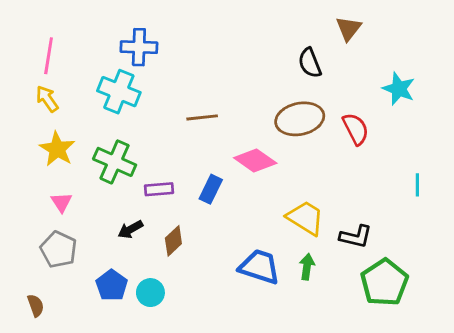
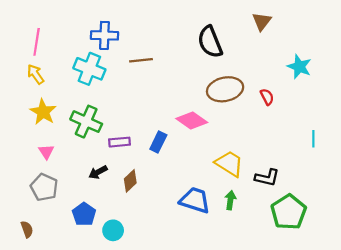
black semicircle: (310, 63) -> (210, 42), moved, size x1.4
brown line: (202, 117) -> (141, 60), moved
red semicircle: (356, 129) -> (267, 97), size x0.7
cyan circle: (150, 293) -> (113, 230), moved

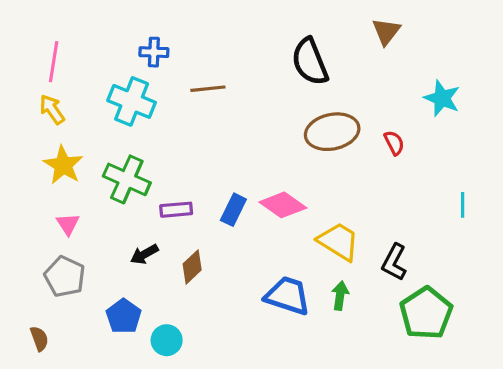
blue cross: (104, 35) -> (154, 52), size x0.7
pink diamond: (192, 120) -> (283, 205), moved
black L-shape: (267, 178) -> (394, 262), turned 105

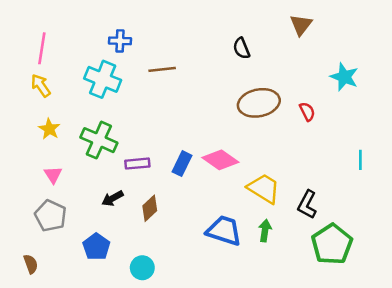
black semicircle: (310, 62) -> (241, 48), size x0.6
yellow star: (63, 165) -> (49, 129), size x0.7
cyan circle: (167, 340) -> (142, 268), moved

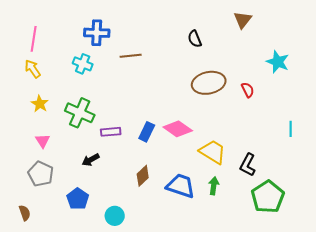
blue cross: (120, 41) -> (97, 33), size x1.4
cyan cross: (103, 79) -> (83, 64), size x0.7
brown diamond: (150, 208) -> (143, 176), moved

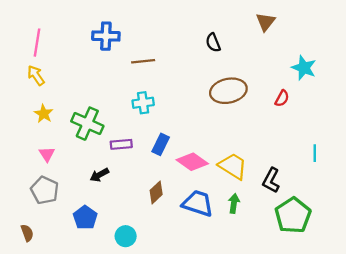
cyan cross: (83, 64) -> (143, 103), moved, turned -30
red semicircle: (248, 90) -> (282, 98), moved, turned 56
pink diamond: (178, 129) -> (192, 162), moved
cyan line: (291, 129) -> (315, 153), moved

